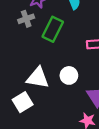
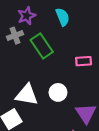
green rectangle: (53, 29) -> (42, 46), turned -60

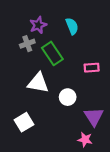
white triangle: (27, 95) -> (38, 83), moved

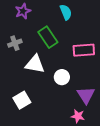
purple star: (38, 25) -> (23, 11), moved
gray cross: (27, 44) -> (15, 43), moved
pink rectangle: (92, 68) -> (84, 50), size x1.5

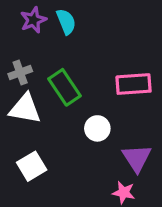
cyan semicircle: (66, 12) -> (66, 22), moved
green rectangle: (48, 37) -> (65, 87), moved
white triangle: (35, 64) -> (25, 109), moved

